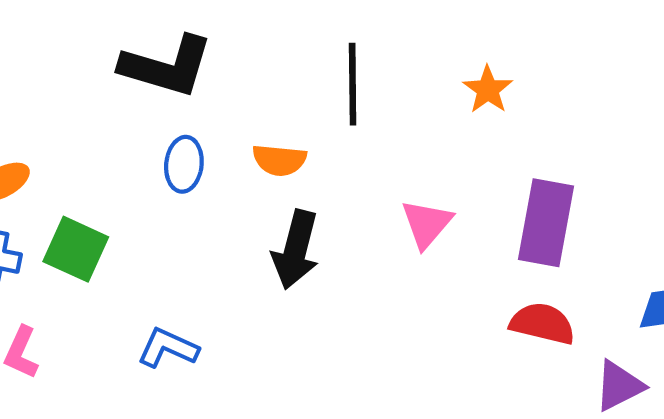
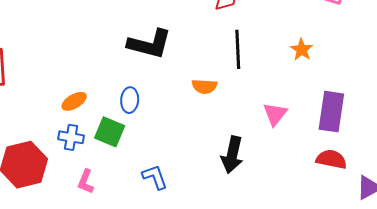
blue ellipse: (184, 164) -> (130, 100), moved
black arrow: (296, 250) -> (232, 155), moved
blue L-shape: (168, 348) -> (155, 177), turned 48

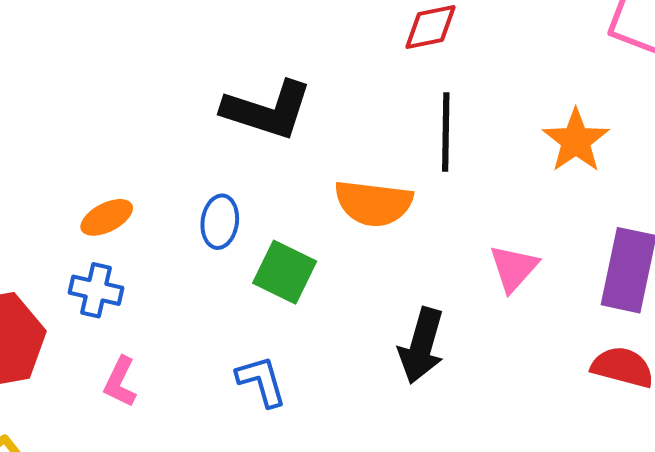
orange star: (302, 50) -> (576, 141), size x1.4
orange semicircle: (204, 86) -> (374, 203), size x1.5
green square: (110, 132) -> (285, 272), moved

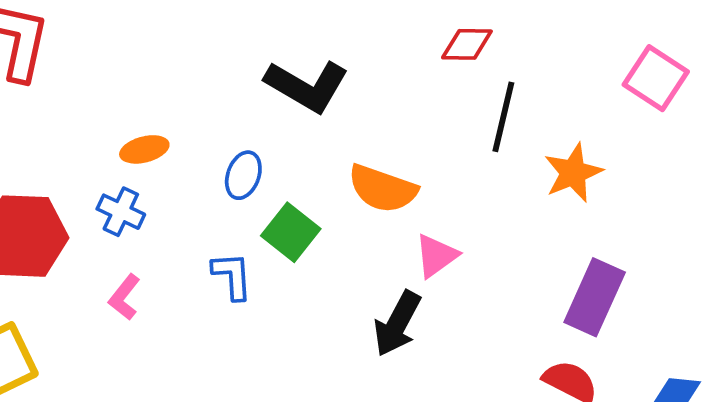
black line: (446, 132) -> (503, 117), moved
pink triangle: (514, 268) -> (436, 256), moved
blue L-shape: (261, 381) -> (232, 276), moved

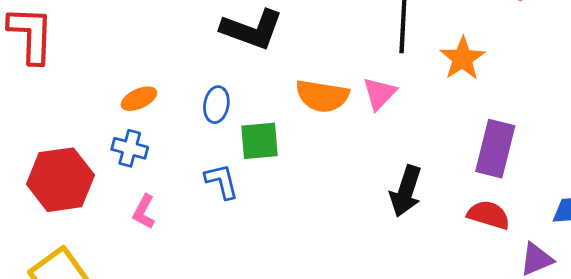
green square: (291, 232) -> (259, 141), turned -33
pink triangle: (436, 256) -> (379, 93), moved
black arrow: (397, 324) -> (406, 191), moved

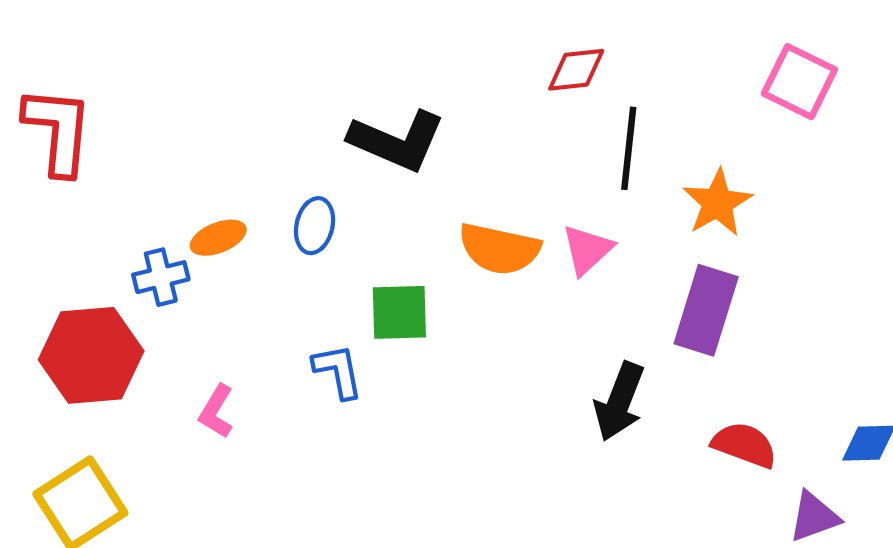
blue ellipse: (216, 105) -> (315, 226), moved
blue cross: (130, 148) -> (161, 277), moved, turned -32
purple rectangle: (495, 149) -> (706, 310), moved

